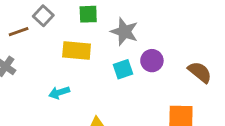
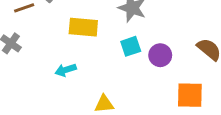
purple circle: (152, 61) -> (160, 55), moved

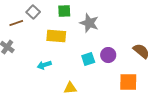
cyan square: (131, 46) -> (88, 59), moved

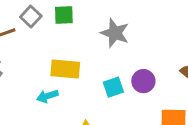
green square: (64, 11) -> (64, 15), moved
yellow rectangle: (56, 36) -> (65, 69), moved

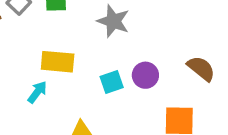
cyan arrow: (47, 96) -> (37, 92), turned 145

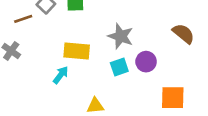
gray star: (113, 21) -> (121, 36), moved
brown semicircle: (201, 68) -> (183, 34), moved

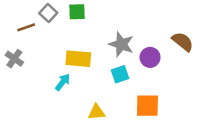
purple circle: (146, 62) -> (150, 57), moved
orange square: (173, 98) -> (147, 106), moved

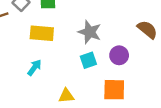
purple circle: (150, 57) -> (119, 55), moved
yellow rectangle: (78, 59) -> (42, 33), moved

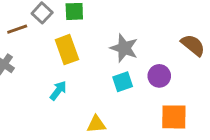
yellow rectangle: (42, 33) -> (67, 50), turned 65
orange square: (114, 90) -> (174, 117), moved

